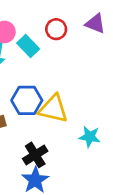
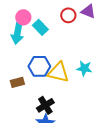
red circle: (56, 29) -> (68, 15), moved
cyan star: (90, 137) -> (84, 68), moved

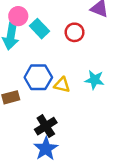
red circle: (68, 15) -> (75, 32), moved
yellow triangle: (58, 72) -> (62, 85), size x0.6

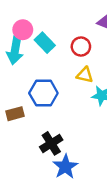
yellow triangle: (62, 85) -> (85, 75), moved
blue star: (46, 149) -> (65, 167), moved

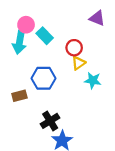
red circle: (81, 47) -> (74, 48), moved
yellow triangle: (85, 75) -> (78, 63), turned -48

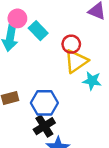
yellow triangle: (78, 63) -> (76, 61), size x1.5
blue hexagon: (44, 78) -> (44, 103), moved

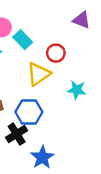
yellow triangle: (76, 61) -> (39, 74), moved
black cross: (44, 126) -> (17, 134), moved

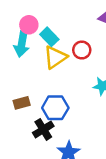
yellow triangle: (39, 74) -> (55, 57), moved

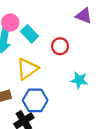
yellow triangle: (55, 57) -> (27, 69), moved

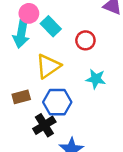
cyan star: (79, 80) -> (96, 79), moved

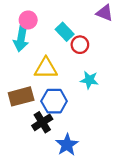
cyan rectangle: (51, 26) -> (65, 32), moved
yellow triangle: (48, 66) -> (46, 68), turned 35
brown rectangle: (21, 97) -> (21, 96), size x1.5

